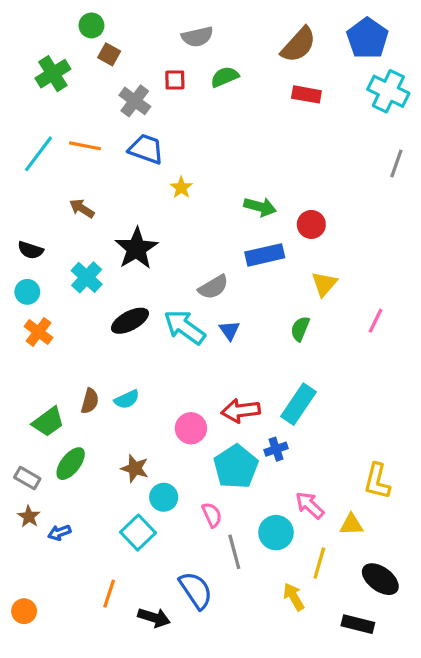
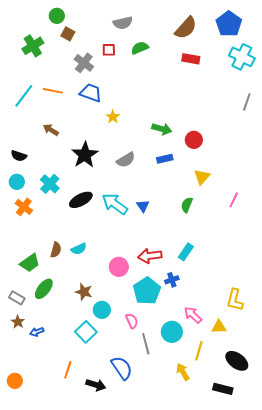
blue rectangle: (265, 255) -> (165, 159), size x0.7
cyan cross: (87, 277) -> (50, 184), moved
gray semicircle: (213, 287) -> (126, 160), moved
cyan rectangle: (298, 404) -> (186, 252), size x0.7

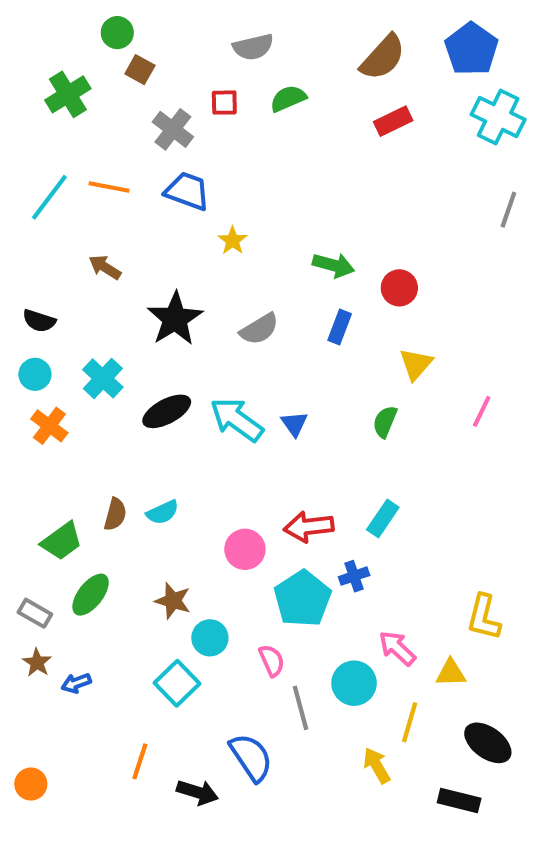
red rectangle: (191, 59) -> (393, 121), turned -36
blue rectangle: (165, 159) -> (340, 327), turned -56

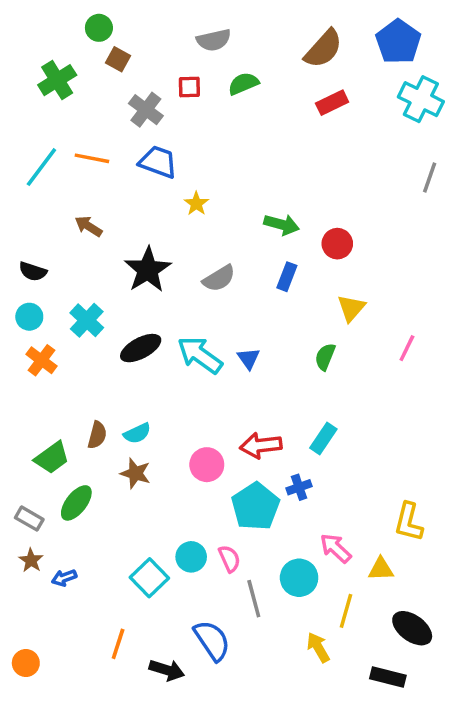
brown star: (173, 601) -> (135, 473), moved
cyan circle: (210, 638) -> (191, 557), moved

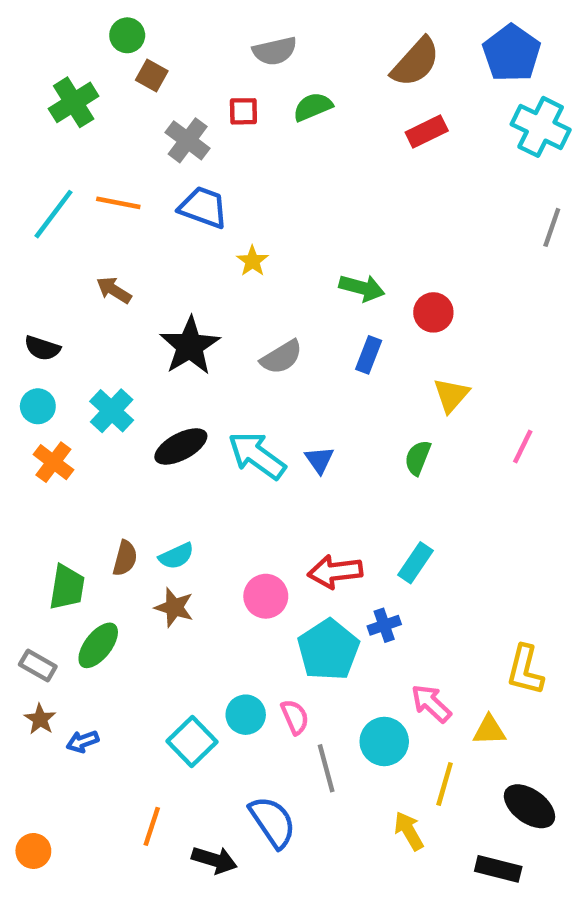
green trapezoid: (52, 458) -> (67, 587), turned -45

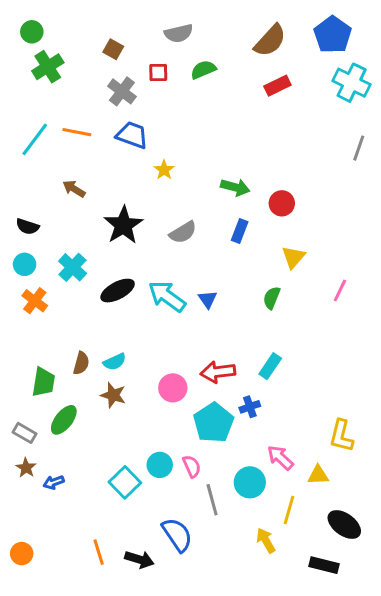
green circle: (127, 35) -> (32, 32), moved
brown square: (152, 76) -> (113, 49), moved
orange line: (152, 826) -> (99, 552), moved, turned -35

